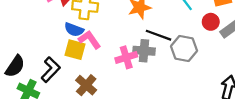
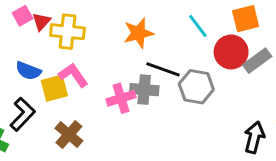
red circle: (211, 22) -> (231, 52), size x1.5
blue semicircle: (74, 30) -> (28, 71), moved
yellow square: (75, 50) -> (54, 88), turned -30

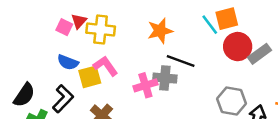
pink square: (23, 16) -> (64, 27), moved, turned -35
orange square: (246, 19) -> (227, 19), moved
gray hexagon: (196, 87) -> (232, 101), moved

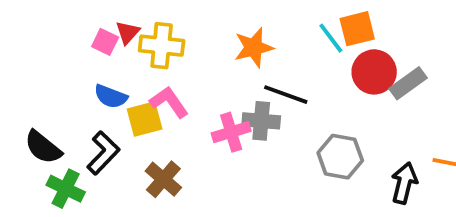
black semicircle: (24, 95) -> (43, 147), turned 95
gray hexagon: (232, 101) -> (340, 157), moved

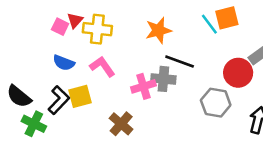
red circle: (374, 72) -> (238, 73), moved
yellow square: (145, 119) -> (80, 96), moved
brown cross: (163, 179) -> (121, 124), moved

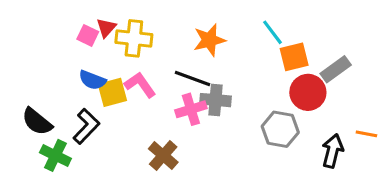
orange square: (227, 18) -> (294, 57), moved
black line: (180, 62) -> (192, 79), moved
yellow square: (80, 96) -> (112, 92), moved

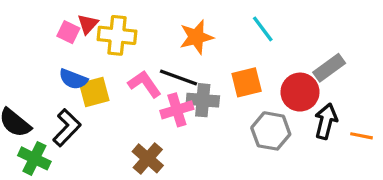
orange square: (294, 57) -> (247, 82), moved
pink L-shape: (140, 85) -> (145, 84), moved
black arrow: (333, 151) -> (326, 121), moved

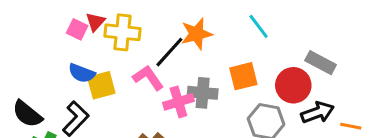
gray rectangle: (329, 68) -> (321, 63), turned 64
black line: (179, 77) -> (169, 52), moved, turned -68
black arrow: (326, 121) -> (317, 112), turned 56

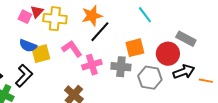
orange star: (197, 34) -> (92, 16), moved
black line: (169, 52) -> (100, 32), moved
gray cross: (203, 93) -> (121, 67), moved

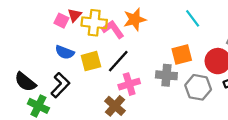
black line: (100, 32) -> (118, 61), moved
pink L-shape: (72, 49) -> (113, 29), moved
yellow square: (41, 54) -> (91, 61), moved
pink cross: (92, 65) -> (129, 84), moved

